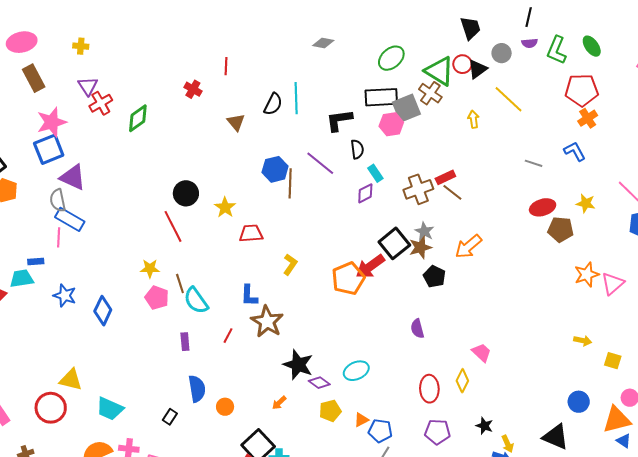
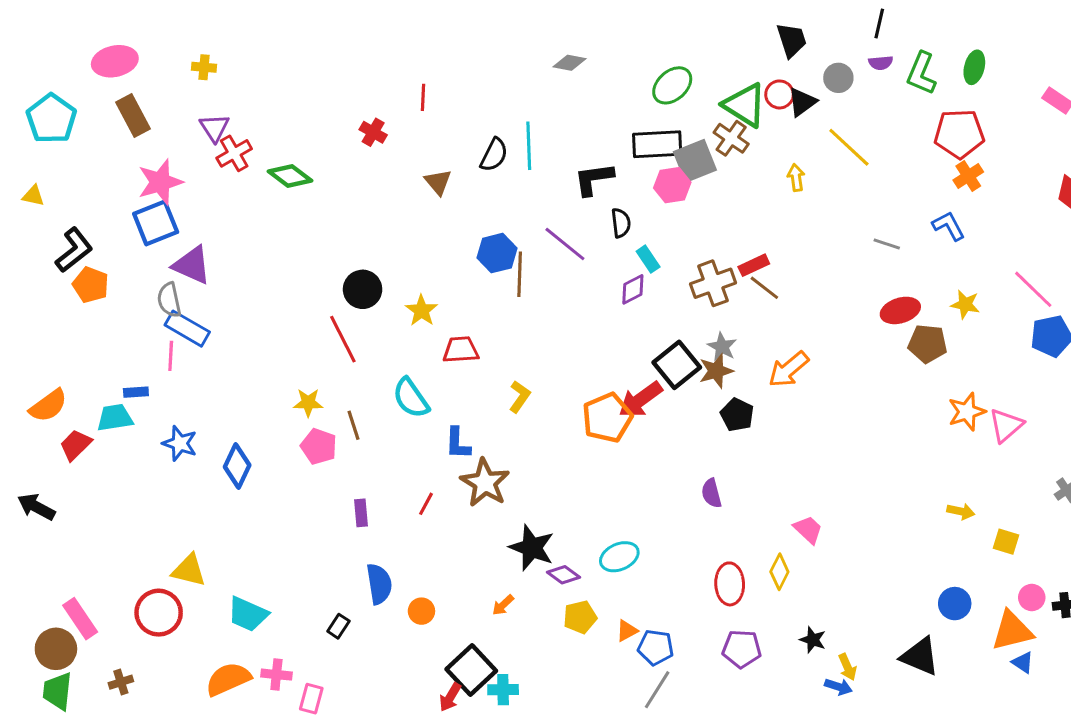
green ellipse: (592, 46) -> (974, 67), turned 50
green diamond: (138, 118) -> (290, 176), turned 72
cyan semicircle: (196, 301) -> (411, 398), moved

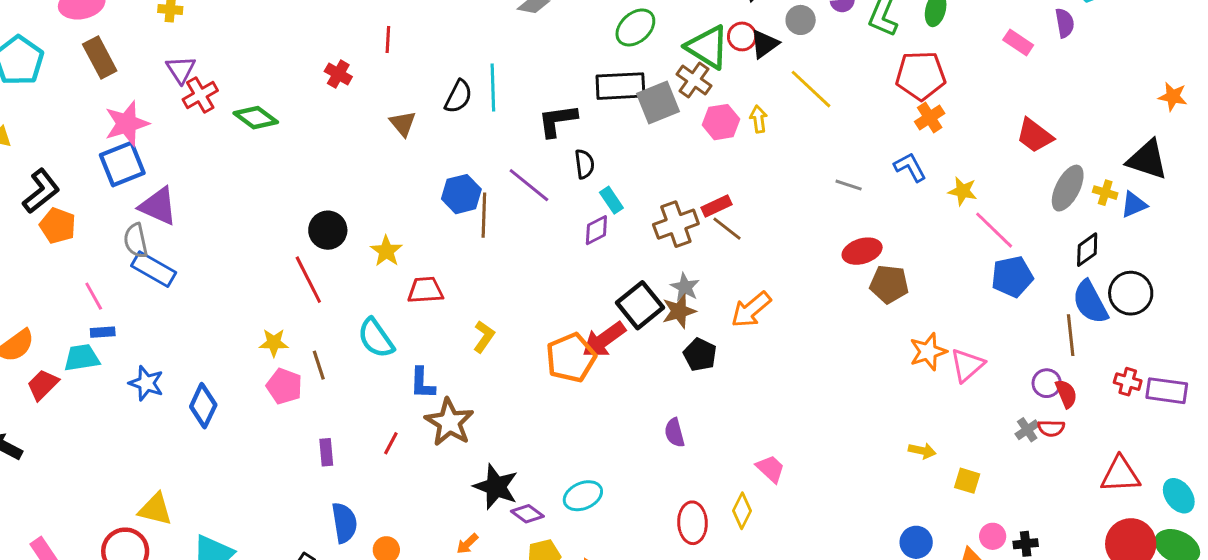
pink hexagon: (672, 185) -> (721, 122), moved
yellow star: (965, 304) -> (963, 191), moved
pink line: (171, 356) -> (94, 296), moved, turned -32

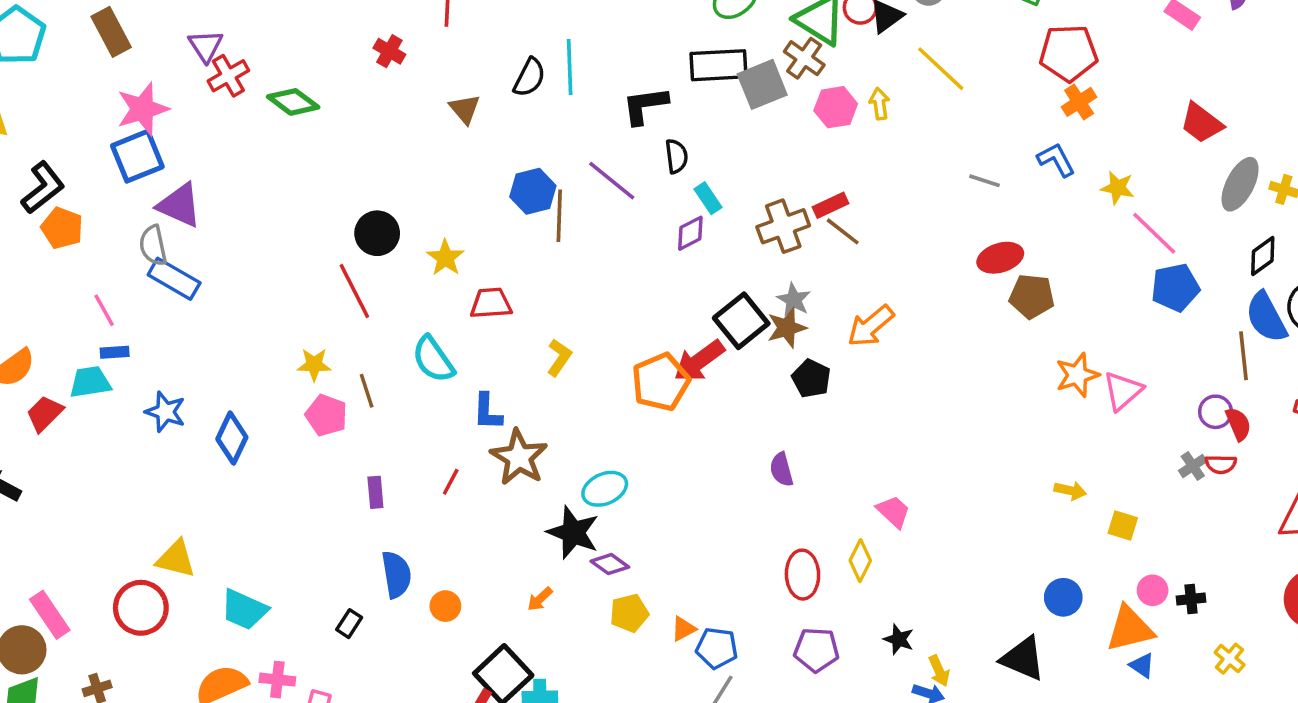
cyan ellipse: (583, 496) -> (605, 489), moved

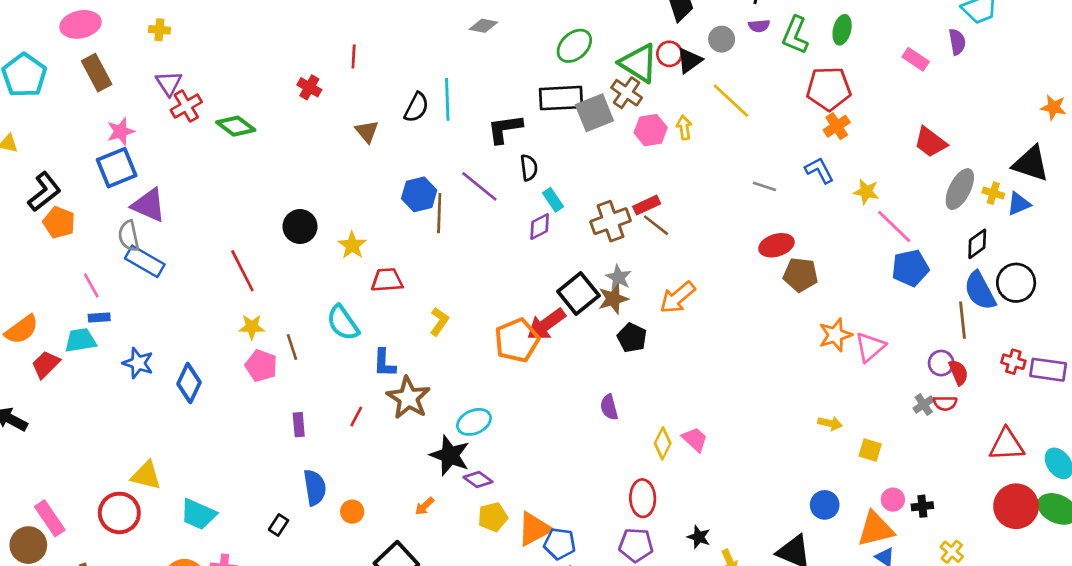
pink star: (143, 109) -> (121, 131), size x0.7
red line: (354, 291) -> (242, 271), moved
yellow diamond: (860, 561) -> (663, 443), moved
red ellipse: (802, 575) -> (643, 498), moved
orange triangle: (683, 629) -> (534, 529), size x1.8

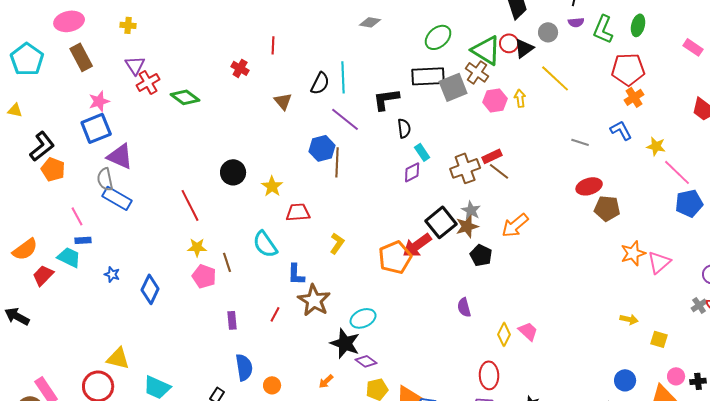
purple line: (479, 186) -> (345, 119), moved
cyan trapezoid: (81, 340) -> (69, 257), turned 35
blue star: (138, 363) -> (112, 274), size x0.7

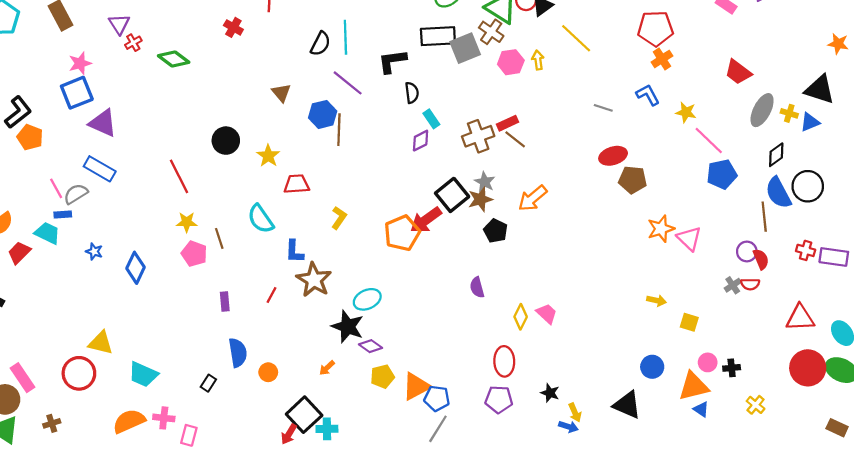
red cross: (148, 82) -> (133, 43), size x0.7
brown triangle: (283, 101) -> (281, 93), moved
gray semicircle: (105, 179) -> (76, 194), moved, turned 70
pink triangle: (659, 262) -> (689, 238), turned -35

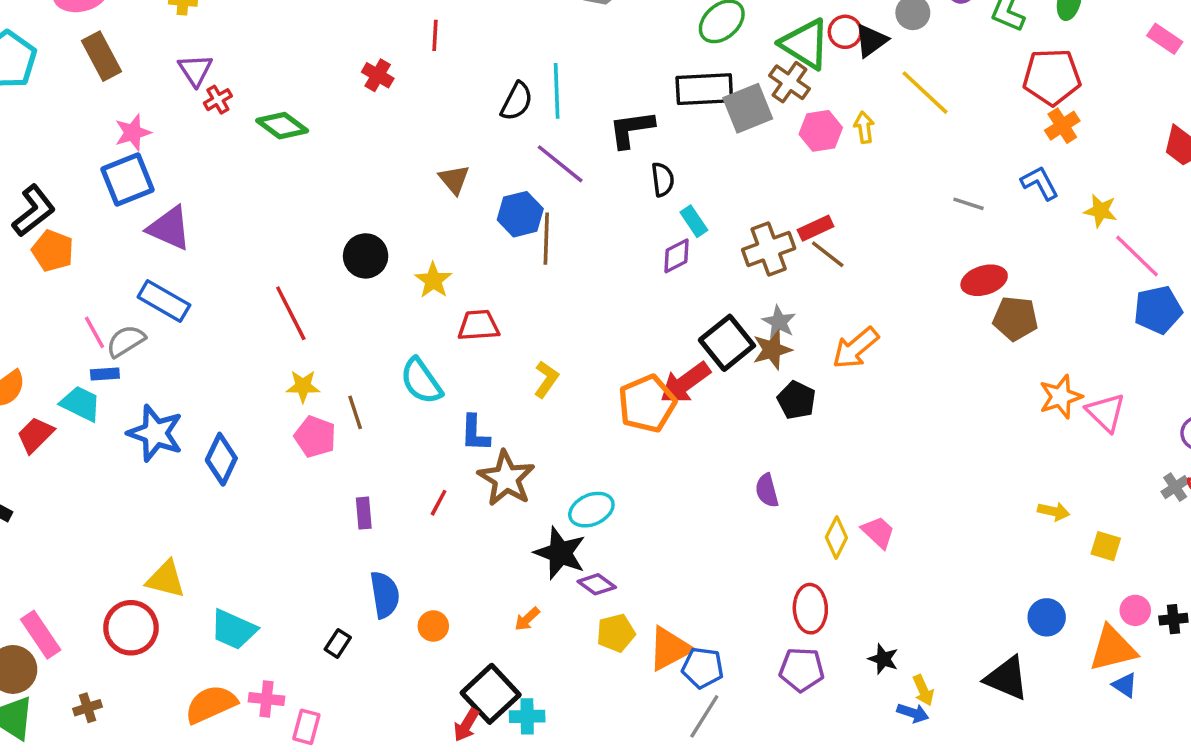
blue star: (94, 251) -> (155, 433), size x2.0

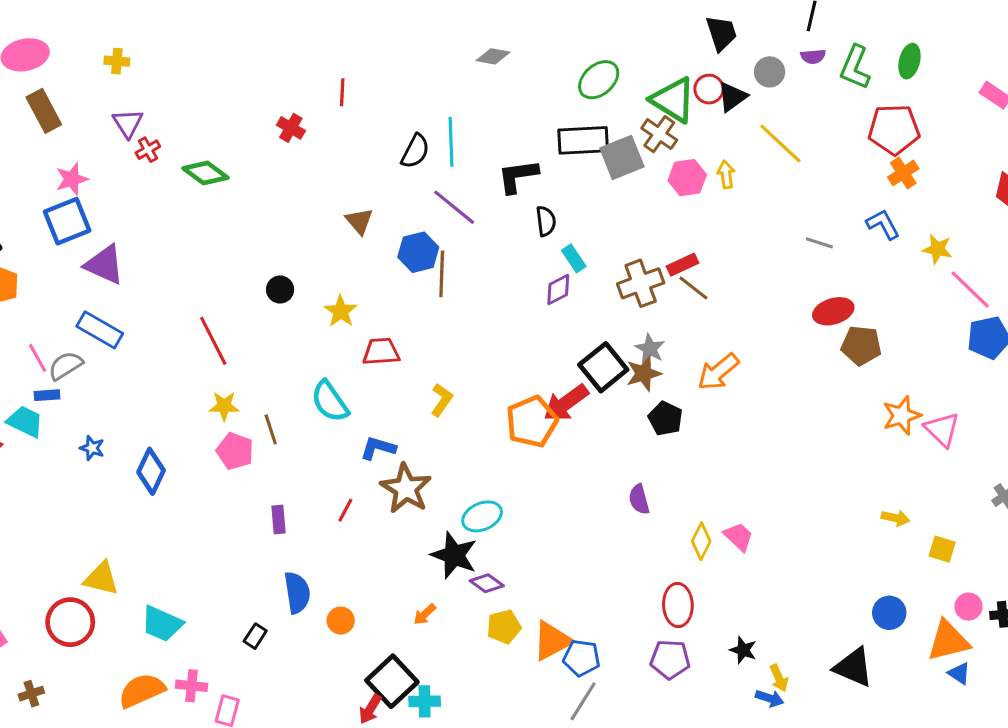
black circle: (366, 256) -> (280, 290), size x0.7
blue star: (155, 433) -> (92, 448), size x0.5
blue L-shape: (475, 433) -> (378, 448), turned 105

